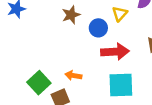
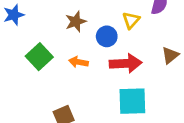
orange arrow: (73, 75) -> (78, 62), moved
green square: (39, 83) -> (39, 57), moved

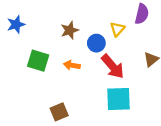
green square: (39, 57) -> (38, 61), turned -30
red arrow: (126, 63) -> (113, 66), turned 52

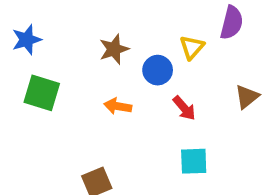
green square: (38, 61) -> (42, 93), moved
red arrow: (113, 66) -> (184, 108), size x0.6
cyan square: (118, 99) -> (194, 161), size x0.7

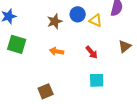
yellow triangle: (192, 47) -> (96, 20), turned -48
blue circle: (158, 70) -> (78, 14), moved

